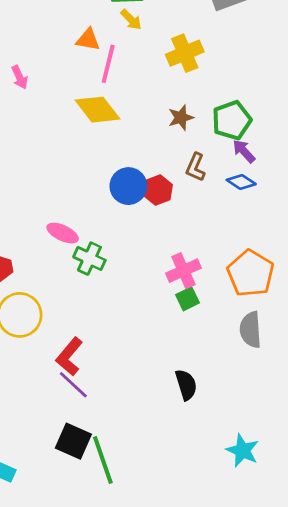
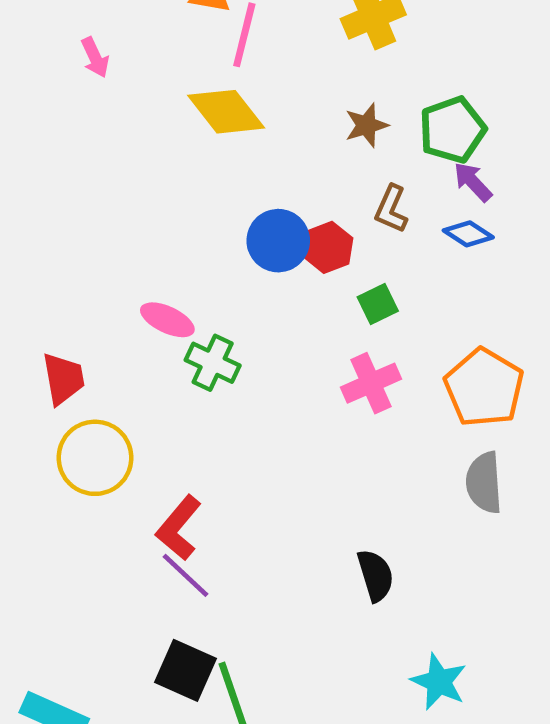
green square: (187, 299) -> (378, 304), moved
cyan star: (242, 451) -> (439, 682), moved

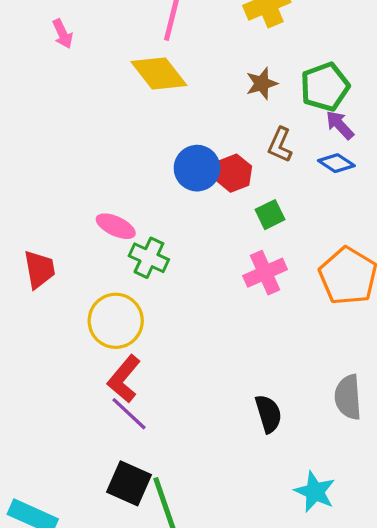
yellow circle: (95, 458) -> (116, 321), moved
gray semicircle: (484, 483) -> (348, 397), moved

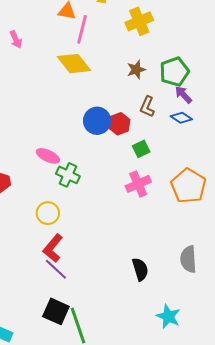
yellow circle: (116, 321) -> (48, 213), size x0.7

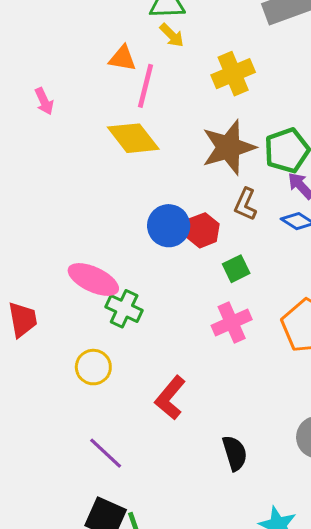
brown star: (136, 70) -> (229, 147), size x1.8
pink ellipse: (48, 156) -> (93, 279), size x1.4
red L-shape: (53, 248) -> (170, 398), moved

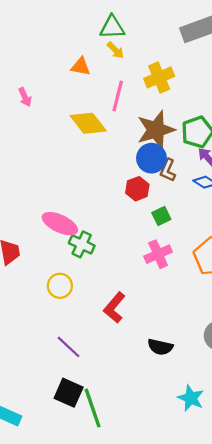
pink line: (146, 86) -> (118, 96), moved
blue circle: (169, 226) -> (151, 158), moved
black semicircle: (235, 453) -> (160, 347), turned 120

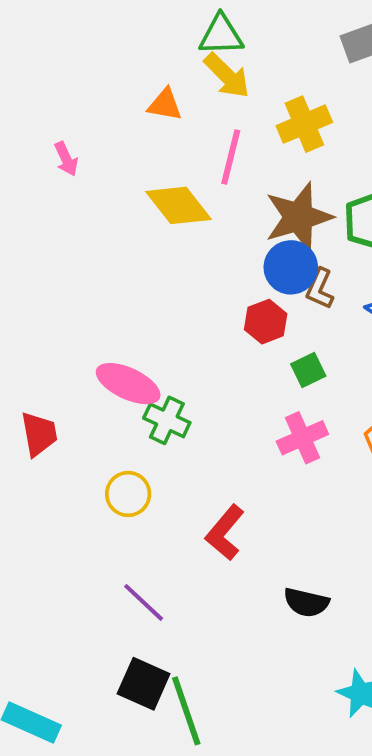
yellow arrow: (115, 50) -> (227, 76), size x1.5

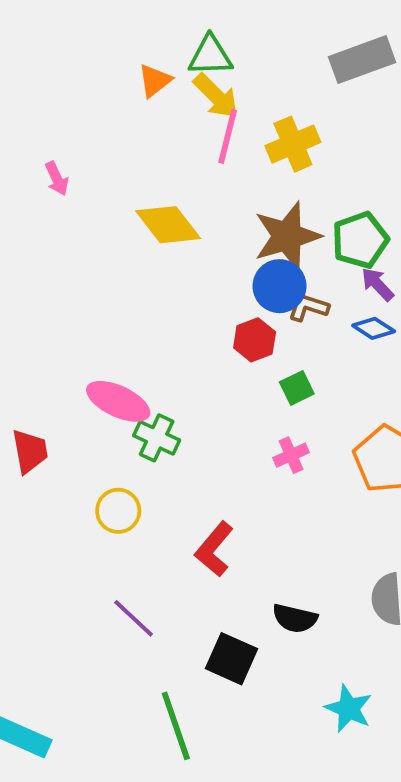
orange triangle: (165, 105) -> (155, 81), moved, turned -48
pink line: (231, 157) -> (228, 136), moved
brown L-shape: (320, 289) -> (308, 307), turned 84
pink cross: (302, 438) -> (291, 455), size x0.7
black square: (144, 684) -> (231, 659), moved

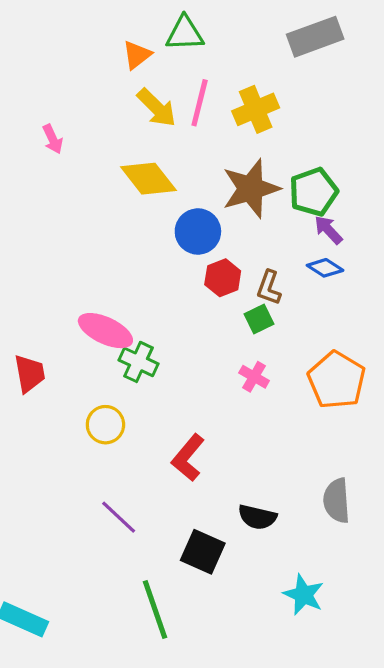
yellow arrow: (216, 96) -> (157, 108), moved
blue circle: (280, 286) -> (198, 231), moved
brown L-shape: (308, 307) -> (269, 288), moved, turned -88
pink cross: (291, 455) -> (254, 377), turned -36

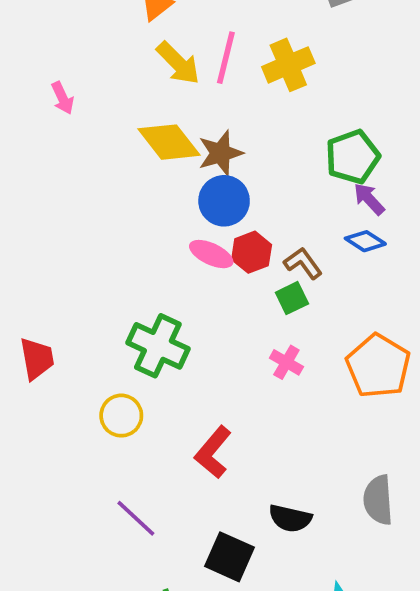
brown star: (251, 189) -> (220, 153), moved, size x0.7
brown L-shape: (269, 288) -> (303, 263), turned 124
pink ellipse: (105, 331) -> (211, 254), moved, size x0.7
green cross: (138, 362) -> (158, 346), size x1.4

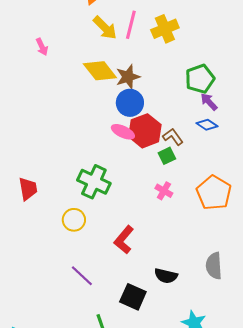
red hexagon: (252, 252) -> (145, 131), size x1.5

